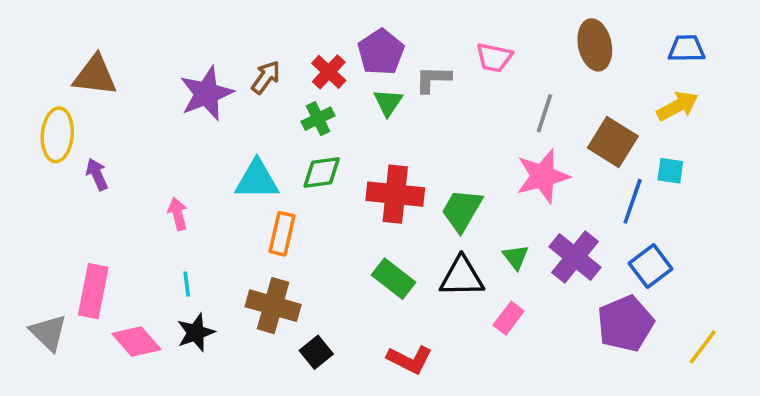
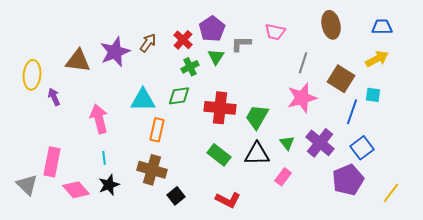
brown triangle: (95, 75) -> (78, 61), moved
green cross: (318, 119) -> (190, 67), moved
pink arrow: (178, 214) -> (99, 119), size x1.6

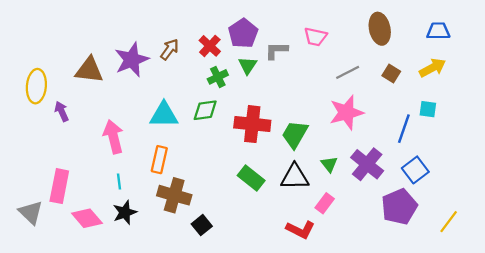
gray line: (303, 63) -> (348, 72), turned 45
brown square: (341, 79) -> (391, 73), moved, size x0.6
orange rectangle: (157, 130) -> (159, 160), moved
red L-shape: (228, 200) -> (300, 230), moved

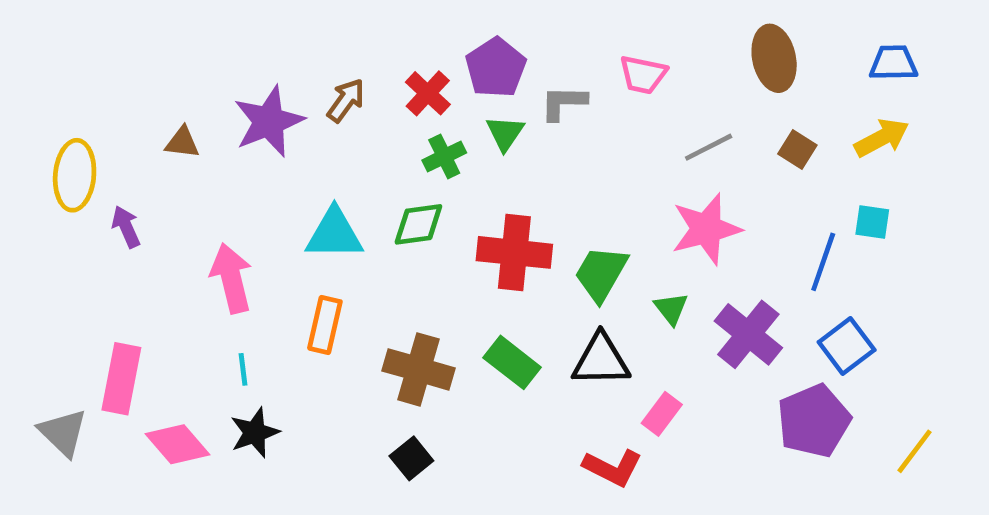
brown triangle: (89, 70) -> (182, 142), size x0.6
green triangle: (329, 164) -> (671, 309), moved
brown cross: (174, 195) -> (418, 369), moved

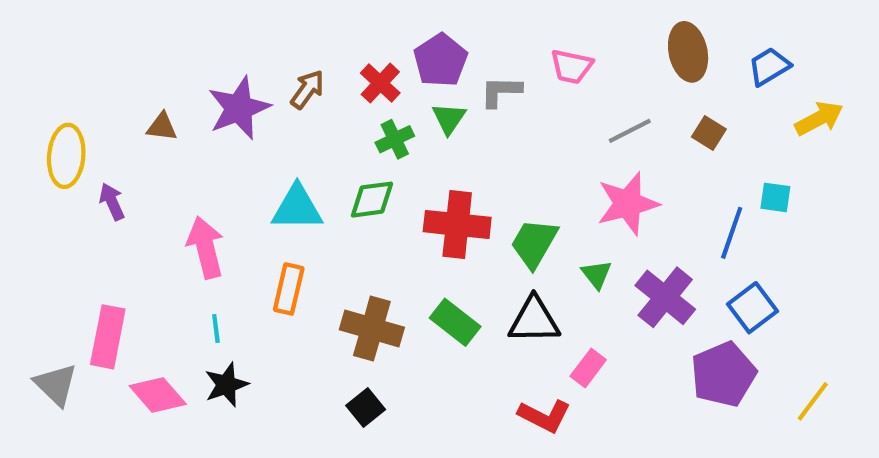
blue trapezoid: (893, 63) -> (769, 66), moved, turned -30
yellow arrow: (882, 138) -> (819, 118), moved

